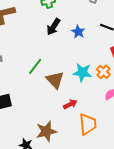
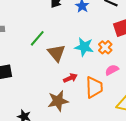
orange trapezoid: (88, 124) -> (94, 87), moved
brown star: (46, 131) -> (58, 101), moved

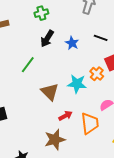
green line: (37, 38) -> (28, 65), moved
orange cross: (105, 47) -> (97, 74), moved

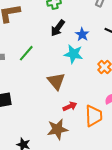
green line: (28, 65) -> (26, 53), moved
cyan star: (77, 84) -> (73, 54), moved

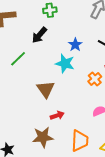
black arrow: (58, 28) -> (39, 35), moved
orange trapezoid: (94, 116) -> (80, 141), moved

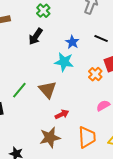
green cross: (50, 10) -> (43, 11), turned -32
green line: (18, 59) -> (19, 90), moved

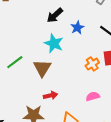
black arrow: (36, 36) -> (55, 15), moved
cyan star: (64, 62) -> (54, 43), moved

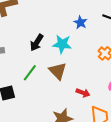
black arrow: (55, 15) -> (37, 43), moved
red arrow: (50, 95) -> (83, 93), moved, turned 48

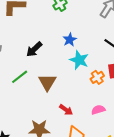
blue star: (80, 22) -> (70, 40), moved
cyan star: (62, 44) -> (79, 60), moved

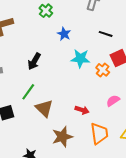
blue star: (70, 40) -> (64, 34), moved
brown triangle: (47, 82) -> (44, 108), moved

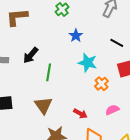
black arrow: (34, 61) -> (31, 55), moved
orange cross: (103, 70) -> (101, 84), moved
green line: (28, 92) -> (49, 72), moved, turned -36

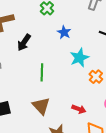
black arrow: (31, 55) -> (24, 42), moved
cyan star: (88, 63) -> (79, 58), turned -30

